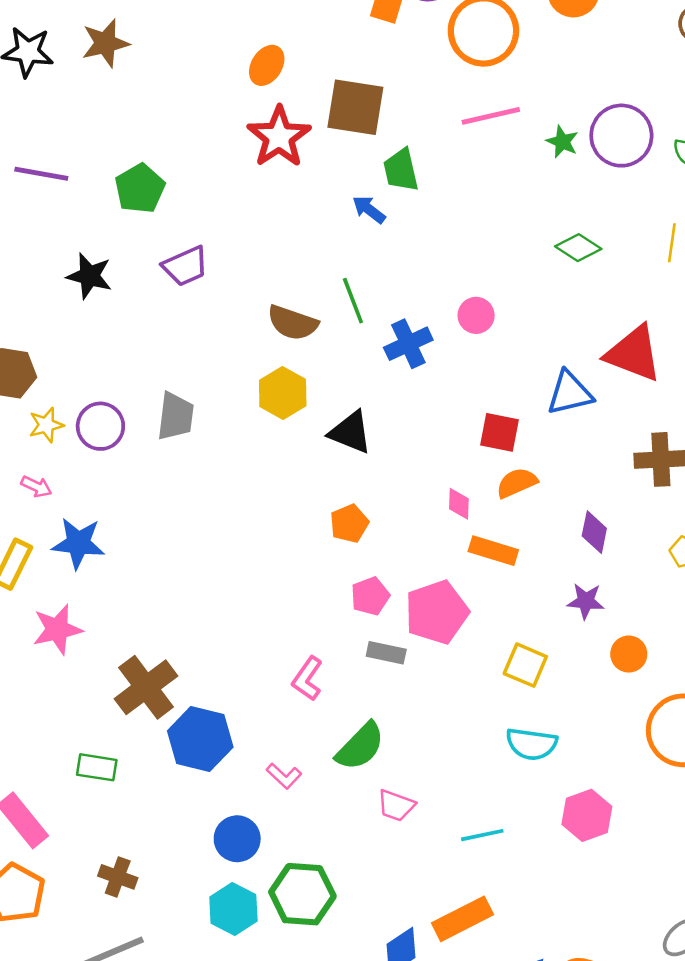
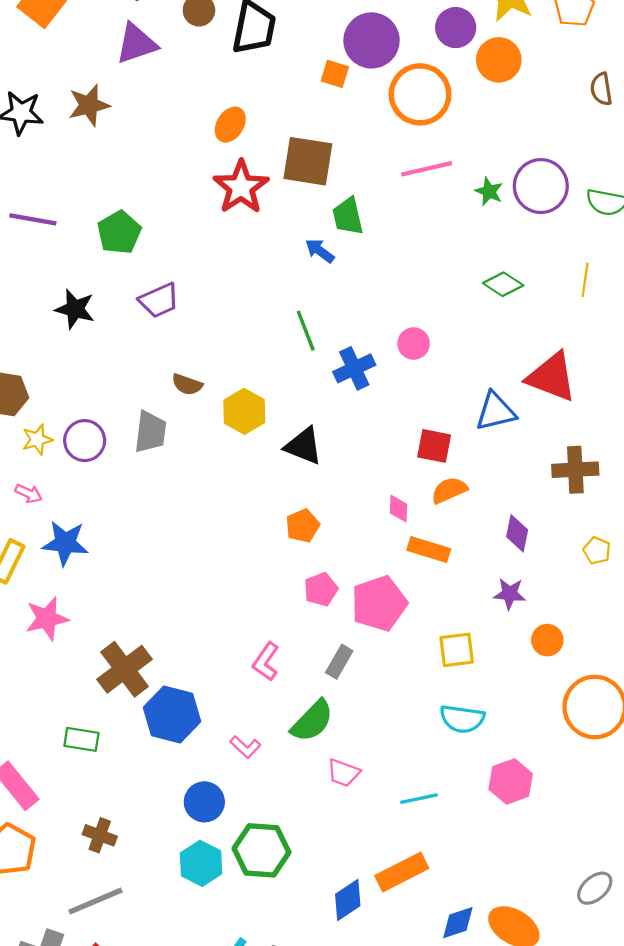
brown semicircle: (293, 323) -> (187, 384), moved, size x0.7
gray rectangle: (386, 653) -> (339, 662), moved, turned -72
yellow square: (525, 665) -> (457, 650), turned -30

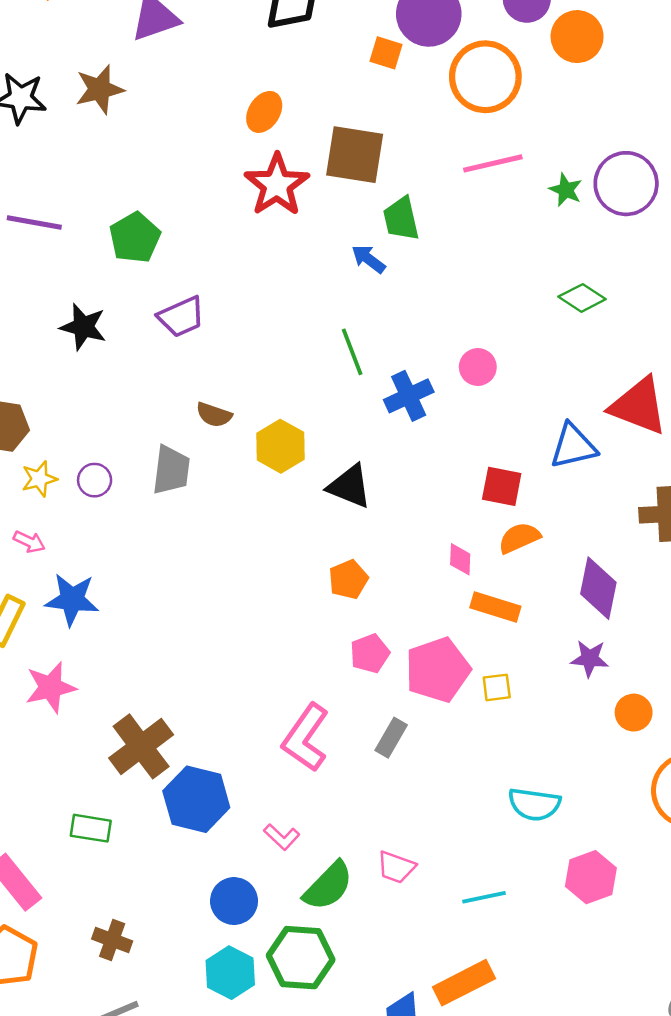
purple circle: (85, 441) -> (95, 480), size x0.7
purple diamond: (517, 533) -> (598, 588), size x1.4
yellow square: (457, 650) -> (497, 687), moved, size x0.7
pink L-shape: (266, 662) -> (306, 738), size x1.5
green semicircle: (312, 721) -> (328, 886), moved

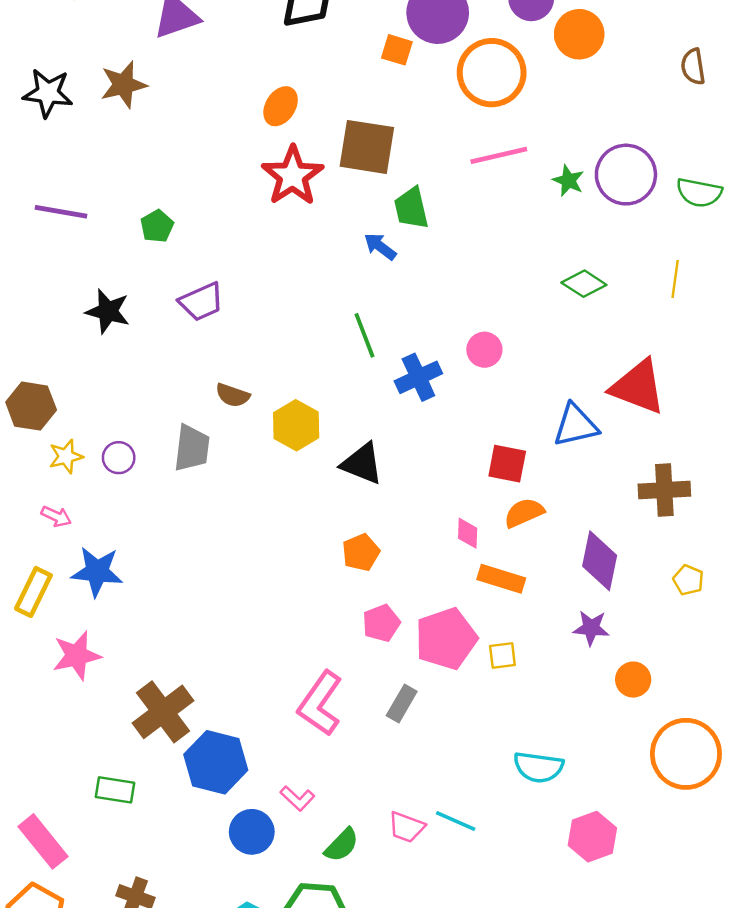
green pentagon: (135, 238) -> (157, 226), size x0.7
green semicircle: (328, 886) -> (342, 845), size x0.7
cyan line: (484, 897) -> (456, 821), moved, turned 36
blue circle: (234, 901) -> (252, 832), moved

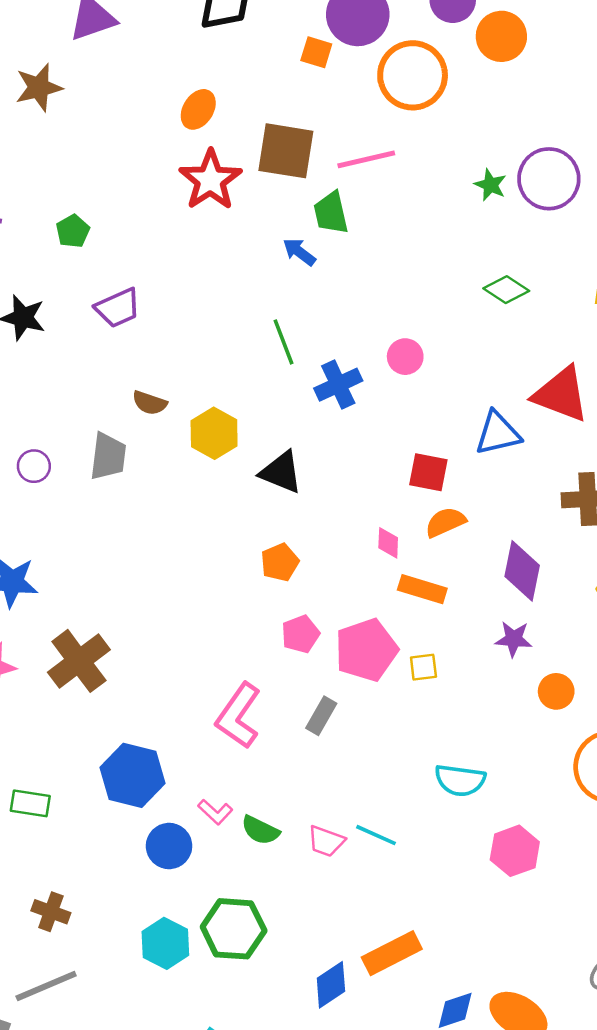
pink line: (499, 155) -> (366, 159), moved
brown cross: (163, 712) -> (79, 661), moved
green semicircle: (342, 845) -> (260, 830), moved, turned 72

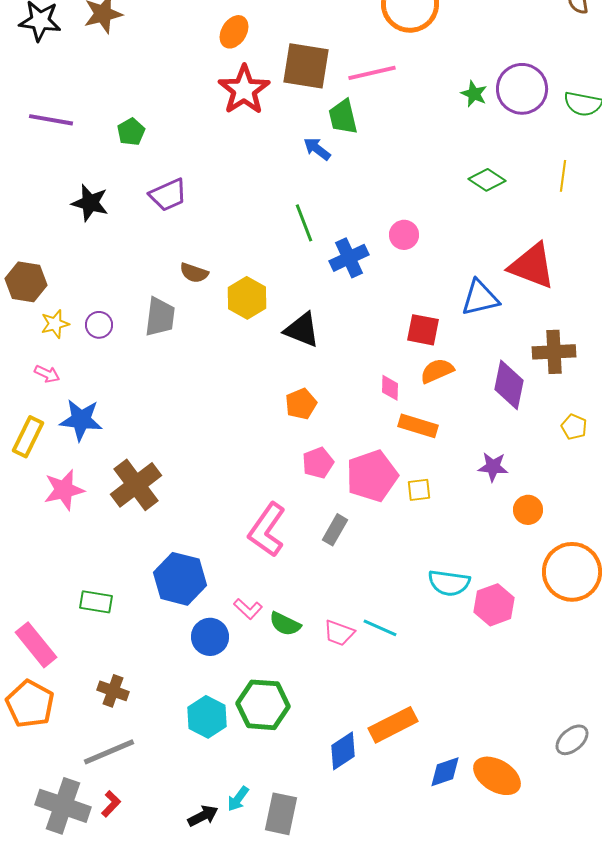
purple diamond: (522, 571) -> (509, 385), moved
pink hexagon: (515, 851) -> (494, 605), moved

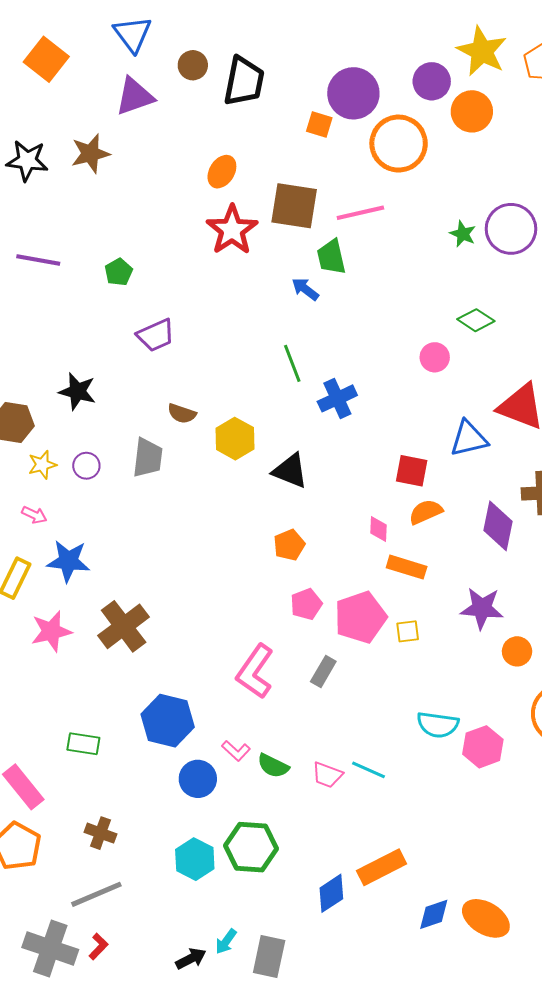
black star: (90, 203) -> (77, 391), moved
pink circle: (404, 235) -> (435, 357), moved
purple star: (493, 467) -> (482, 608), size x1.4

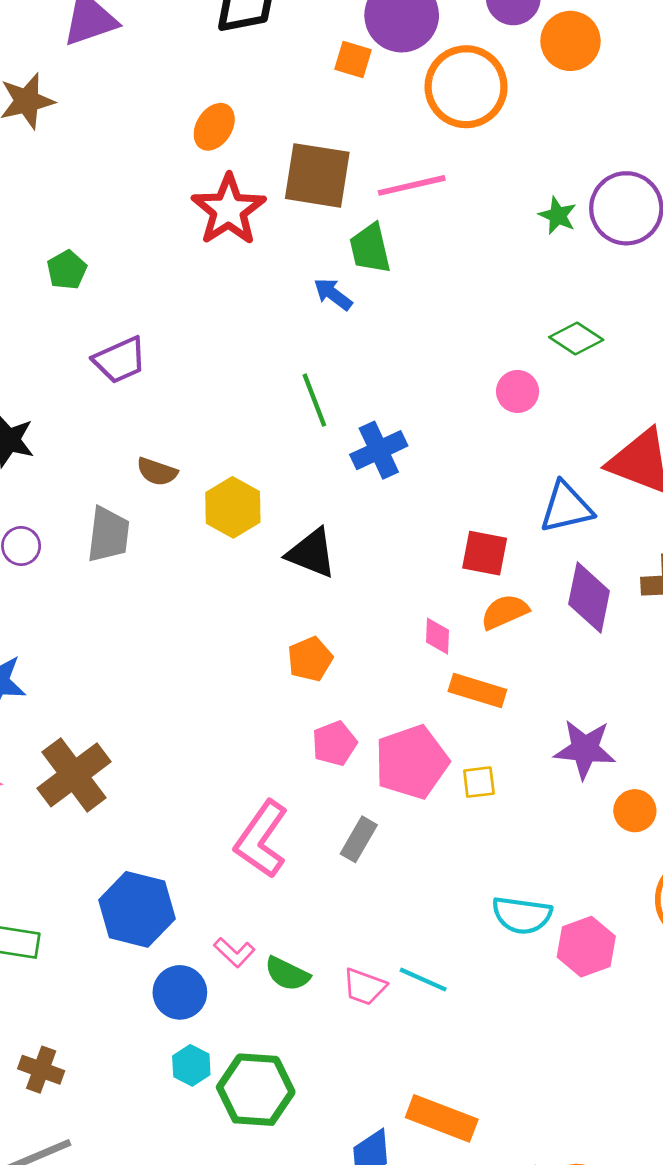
purple diamond: (498, 526) -> (589, 598), moved
cyan hexagon: (195, 859) -> (191, 1065), moved, size x0.7
orange rectangle: (382, 867) -> (442, 1118), turned 48

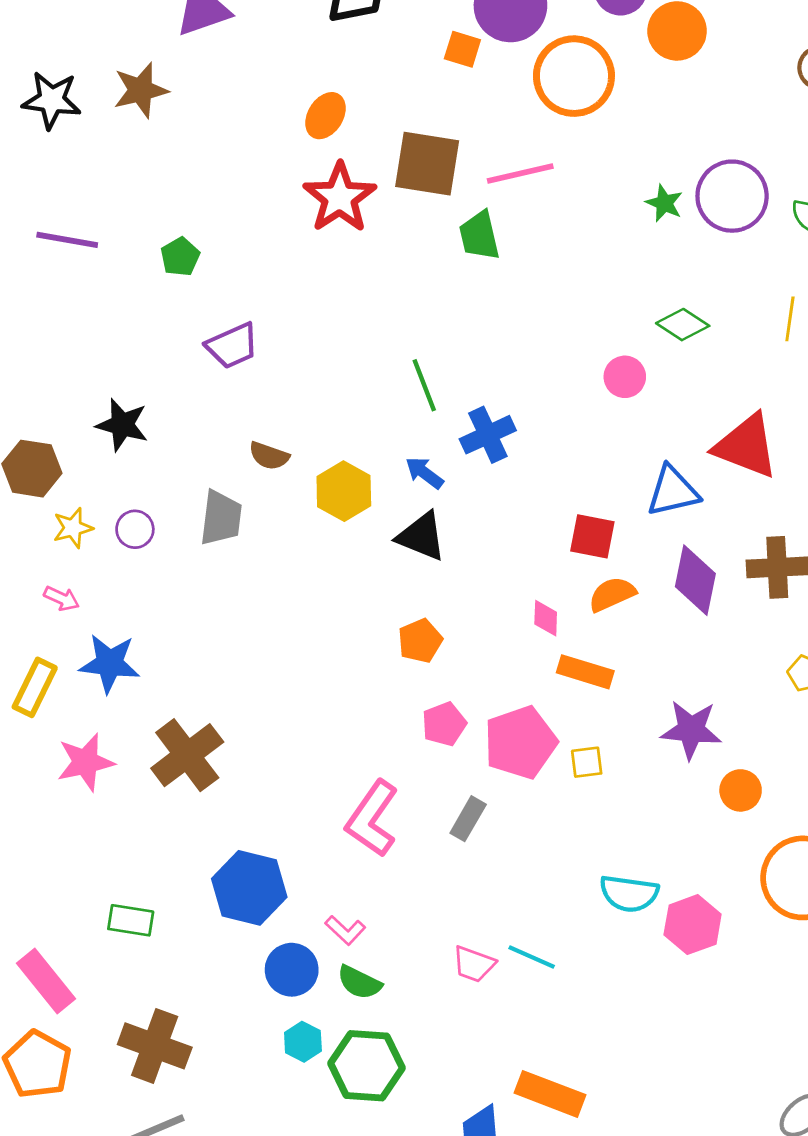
blue arrow: (333, 294) -> (424, 473), moved
green semicircle: (287, 974) -> (359, 982), moved
brown cross: (41, 1070) -> (155, 1046), size x1.6

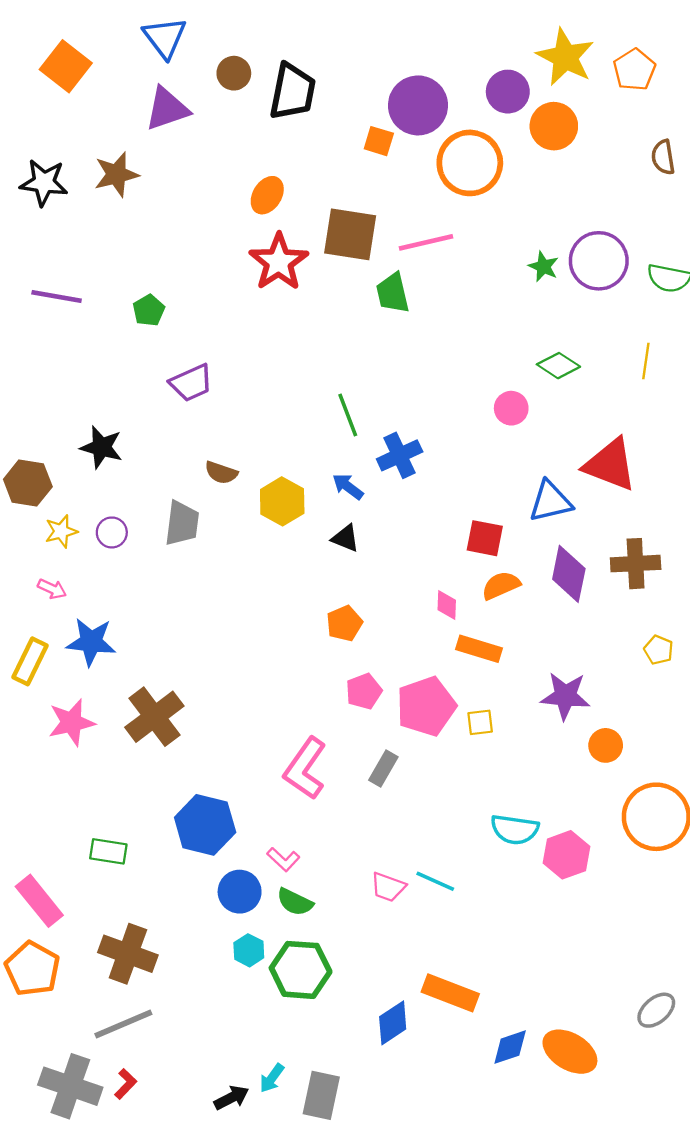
black triangle: (422, 536) -> (345, 538), size x0.7

